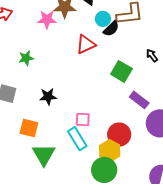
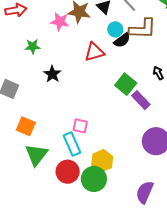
green star: (26, 58) -> (33, 46), moved
black star: (48, 96) -> (52, 74), moved, turned 30
purple rectangle: (139, 100) -> (141, 100), moved
red circle: (119, 135) -> (68, 172), moved

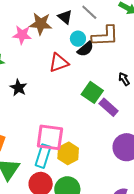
pink square: (80, 126) -> (50, 137), size x1.8
cyan rectangle: (72, 144) -> (43, 156), turned 45
yellow hexagon: (102, 161) -> (68, 153), moved

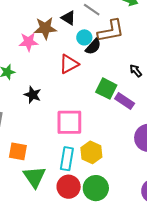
pink square: (50, 137) -> (69, 122), moved

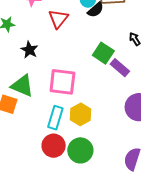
red triangle: (69, 64) -> (58, 19), moved, turned -30
green triangle: (34, 177) -> (22, 86), moved, turned -40

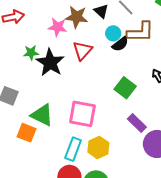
black star: (29, 50) -> (50, 63), moved, size x1.6
purple rectangle: (120, 68) -> (137, 123), moved

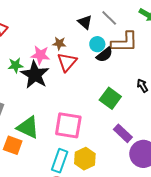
brown star: (77, 17) -> (59, 43), moved, size x0.6
pink star: (58, 27) -> (40, 55), moved

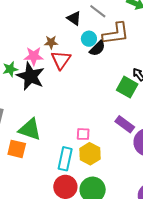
green square: (110, 98) -> (127, 87), moved
pink square: (68, 125) -> (83, 134), moved, size x0.5

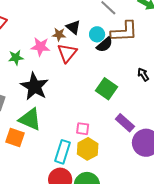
black triangle: (74, 18) -> (73, 27), moved
black star: (31, 76) -> (35, 86), moved
green square: (127, 87) -> (106, 89), moved

